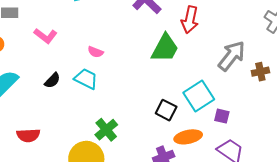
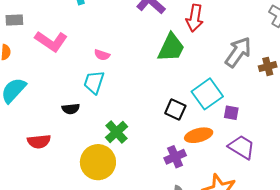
pink L-shape: (45, 36) -> (51, 41), size x1.4
cyan trapezoid: (86, 79) -> (94, 82), turned -95
black semicircle: (52, 80) -> (71, 109), moved, turned 42

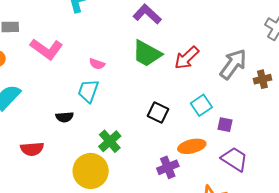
red arrow: (195, 18) -> (187, 58), moved, turned 36
green trapezoid: (171, 48) -> (147, 53), moved, turned 92
cyan square: (207, 94) -> (201, 105), size x0.7
black square: (175, 109) -> (158, 112), moved

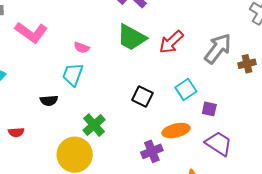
red semicircle: (32, 149) -> (16, 132), size x0.7

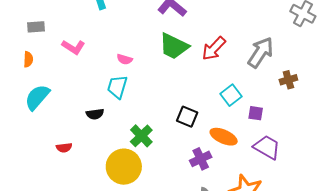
pink L-shape: (31, 32) -> (73, 47), size x0.7
brown cross: (247, 64) -> (288, 80), moved
black square: (142, 97) -> (187, 117), moved
orange ellipse: (176, 131) -> (224, 137), turned 40

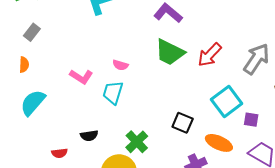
gray rectangle: (36, 27) -> (32, 32), turned -48
pink L-shape: (73, 47) -> (81, 77), moved
cyan square: (231, 95) -> (227, 101), size x1.4
black semicircle: (95, 114) -> (89, 136), moved

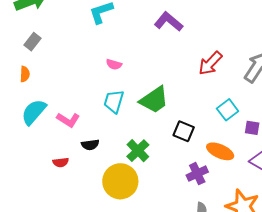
green trapezoid: (170, 52) -> (154, 100), moved, turned -60
pink semicircle: (120, 65) -> (114, 64), moved
pink L-shape: (81, 77) -> (68, 120), moved
cyan square: (227, 101) -> (228, 110), size x0.7

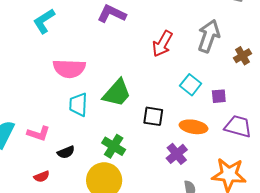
pink semicircle: (114, 64) -> (69, 69), size x2.0

